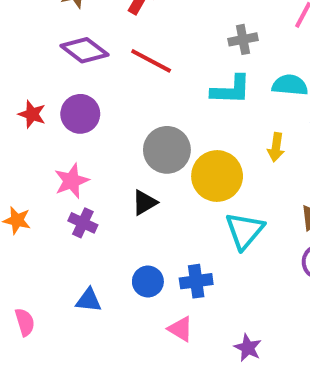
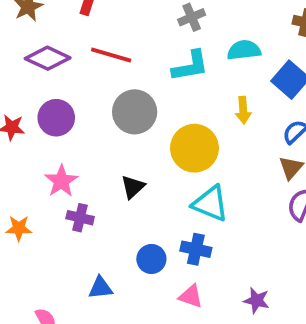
gray circle: (167, 150) -> (135, 112), moved
cyan triangle: (244, 231) -> (210, 204), moved, turned -36
blue cross: (196, 281) -> (196, 249), turned 32

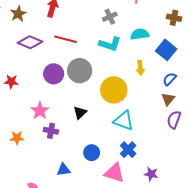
cyan L-shape: (190, 66) -> (110, 44), turned 30
purple circle: (56, 118) -> (54, 74), moved
blue cross: (196, 249) -> (128, 150), moved, turned 35
pink triangle: (191, 296) -> (114, 173), size x1.5

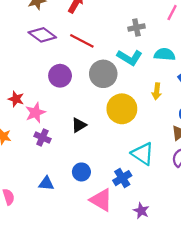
gray circle: (80, 71) -> (103, 74), moved
red star: (11, 82) -> (16, 99), moved
cyan triangle: (124, 121) -> (143, 154), moved

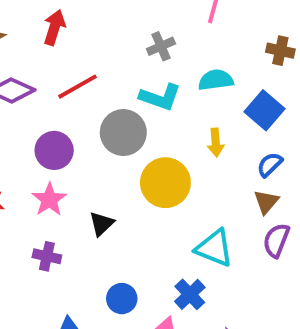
red line: (82, 41) -> (78, 87), turned -45
pink star: (35, 113) -> (49, 200), moved

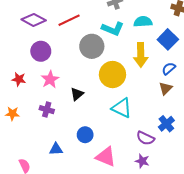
yellow arrow: (216, 142) -> (141, 55), size x1.6
purple circle: (54, 150) -> (41, 51), moved
purple semicircle: (276, 240) -> (145, 138), moved, turned -90
cyan triangle: (214, 248) -> (122, 108), moved
blue cross: (190, 294) -> (166, 124), moved

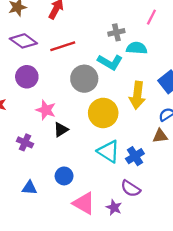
cyan semicircle: (143, 22) -> (137, 48), moved
pink star: (50, 79) -> (46, 110), moved, turned -30
brown triangle: (165, 88) -> (160, 136), turned 32
blue cross: (166, 124) -> (135, 156), moved
purple star: (142, 161) -> (114, 207), moved

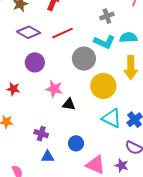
cyan semicircle: (137, 48) -> (128, 38), moved
black triangle: (61, 130) -> (69, 104), turned 48
purple cross: (25, 142) -> (41, 134), moved

